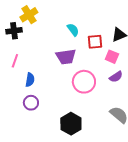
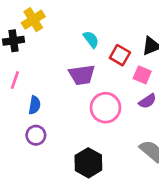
red square: (95, 42) -> (120, 55), turned 35

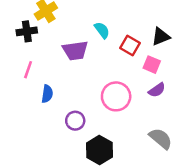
purple trapezoid: (82, 75) -> (75, 51), moved
purple circle: (36, 135) -> (75, 121), moved

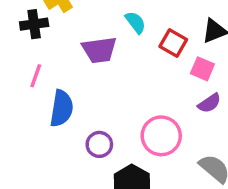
blue semicircle: (47, 94) -> (62, 108), size x1.5
pink circle: (116, 96) -> (161, 136), moved

